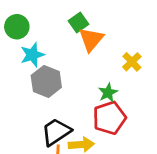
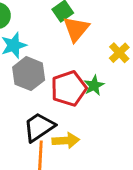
red pentagon: (109, 118) -> (69, 88), moved

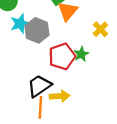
gray hexagon: (29, 74) -> (37, 30), moved

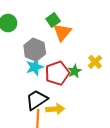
cyan star: (20, 24) -> (35, 67), moved
yellow cross: (100, 29) -> (95, 62), moved

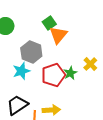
cyan star: (35, 67) -> (21, 71), moved
black trapezoid: (37, 100) -> (17, 105), moved

